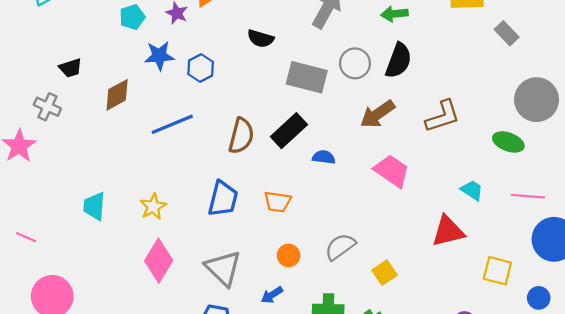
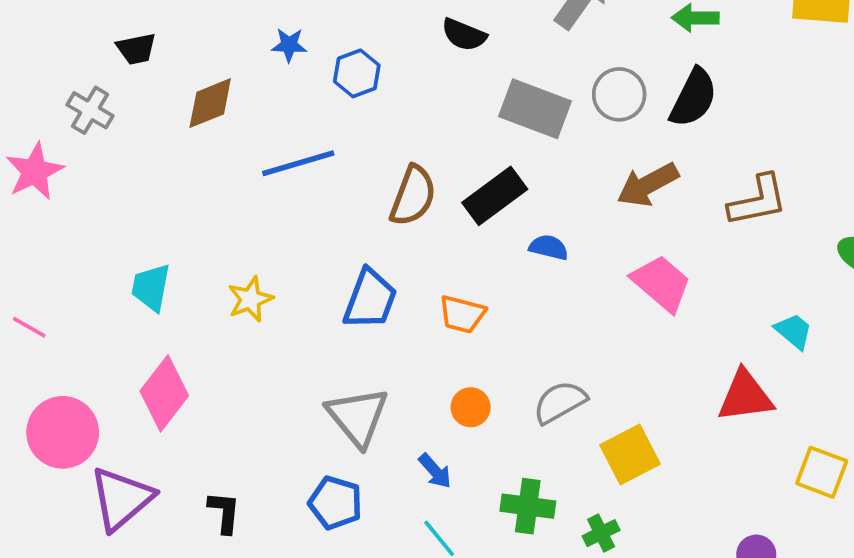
blue star: (159, 56) -> (289, 45), size x0.7
pink diamond: (159, 261) -> (164, 393), moved
yellow square: (385, 273) -> (630, 454), size x1.4
blue arrow: (272, 295) -> (435, 471), turned -105

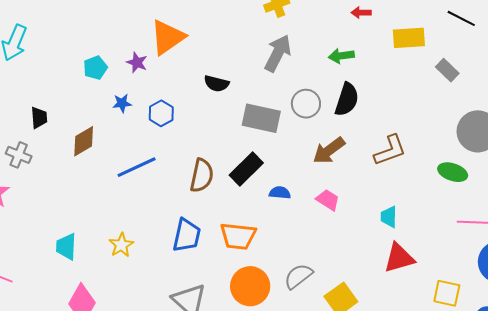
black trapezoid: (136, 49) -> (39, 118), turned -75
pink trapezoid: (661, 283) -> (328, 200), moved, size x0.7
orange trapezoid: (462, 314) -> (238, 236), size x1.4
cyan trapezoid: (794, 331) -> (389, 217), moved, turned -120
orange circle: (471, 407) -> (250, 286), size x1.8

